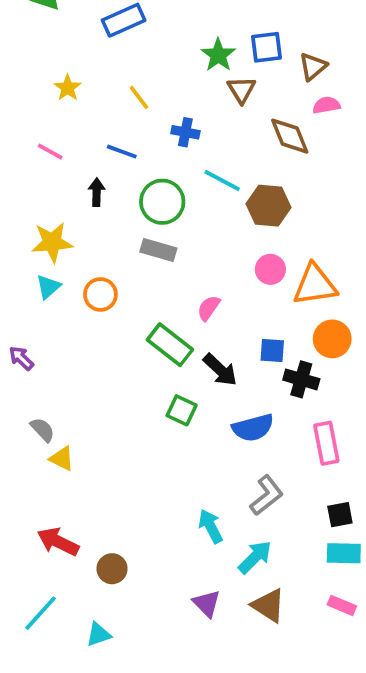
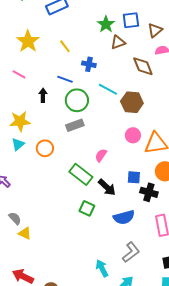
yellow star: (68, 88) -> (28, 41), size x1.6
brown triangle: (241, 90) -> (118, 42), turned 42
blue line: (122, 152) -> (65, 79), moved
gray rectangle: (158, 250) -> (75, 125), turned -36

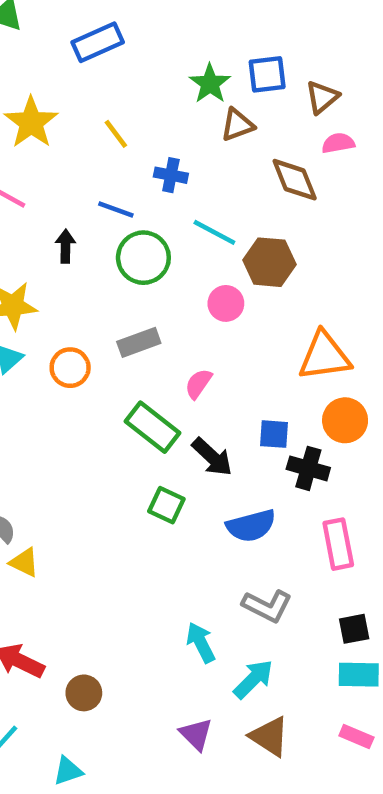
gray rectangle: (75, 125) -> (139, 342), moved
pink circle: (133, 135) -> (226, 303), moved
gray L-shape: (131, 252) -> (267, 606), turned 65

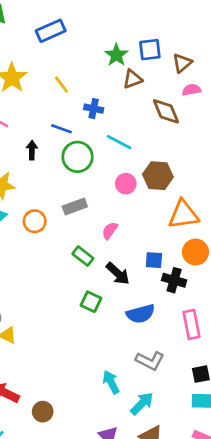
brown hexagon: (269, 262) -> (158, 176), moved
green rectangle: (153, 427) -> (83, 256), size x0.7

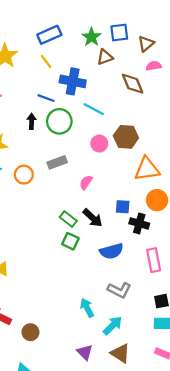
blue rectangle: (51, 31) -> (49, 35), moved
blue cross: (94, 109) -> (73, 81), size x1.6
black arrow: (32, 150) -> (32, 121), moved
green rectangle: (83, 256) -> (68, 219), moved

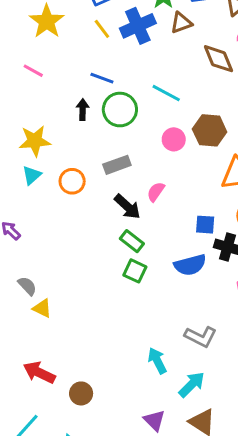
blue cross: (73, 81) -> (138, 26), moved, turned -35
black arrow: (93, 218) -> (127, 207), moved
blue semicircle: (111, 251) -> (190, 265), moved

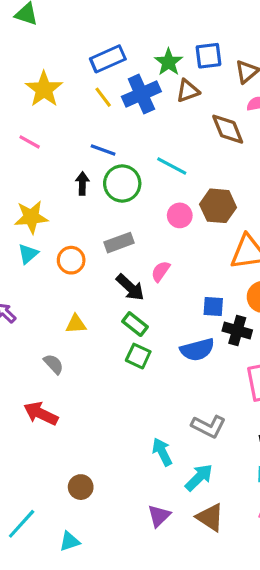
gray semicircle: (27, 286) -> (54, 364), moved
yellow triangle: (42, 308) -> (76, 324), moved, turned -30
red arrow: (39, 373) -> (41, 414), moved
purple triangle: (154, 420) -> (159, 516), turned 30

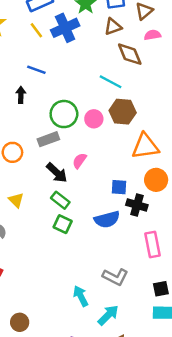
brown triangle: (188, 91) -> (113, 27), moved
cyan line: (172, 166) -> (111, 82), moved
green circle: (122, 183) -> (64, 114), moved
yellow triangle: (76, 324) -> (16, 200), turned 49

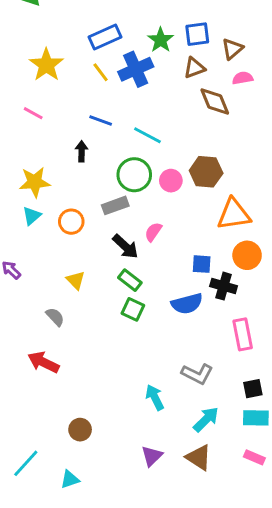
cyan line: (111, 82) -> (147, 135), moved
cyan arrow: (108, 315) -> (206, 419), moved

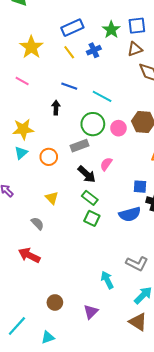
blue cross: (136, 69) -> (94, 50), size x0.6
purple triangle: (152, 456) -> (91, 312), moved

